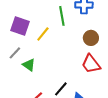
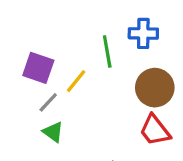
brown circle: (91, 38) -> (155, 88), size x1.5
gray line: (15, 53) -> (48, 102), moved

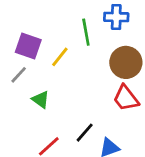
gray line: (48, 102) -> (19, 75), moved

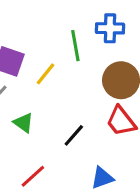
black line: (85, 133) -> (74, 135), moved

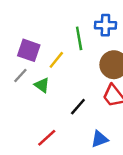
green triangle: (23, 123) -> (42, 85), moved

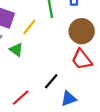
black line: (78, 107) -> (51, 81), moved

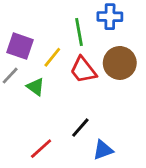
red trapezoid: (82, 59) -> (83, 70), moved

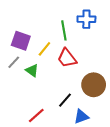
brown circle: (120, 63) -> (94, 85), moved

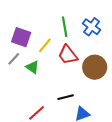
blue cross: (86, 19) -> (92, 27), moved, turned 36
brown circle: (94, 85) -> (95, 67), moved
black line: (65, 100) -> (66, 97), turned 35

